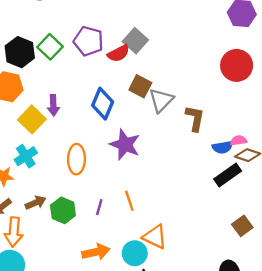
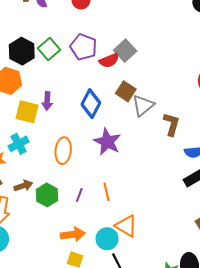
yellow square: (32, 119) -> (27, 112), turned -35

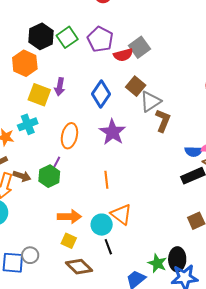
brown L-shape: (172, 124) -> (163, 121), moved
brown arrow: (23, 186) -> (22, 176), moved, turned 30
purple line: (79, 195) -> (56, 163), moved

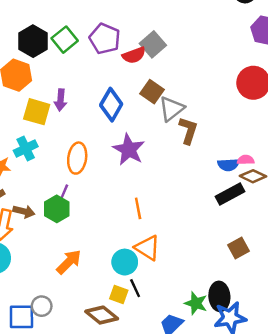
orange line: (106, 180) -> (138, 208), moved
orange arrow: (69, 217) -> (69, 262), moved, turned -40
yellow square: (69, 241) -> (119, 294), moved

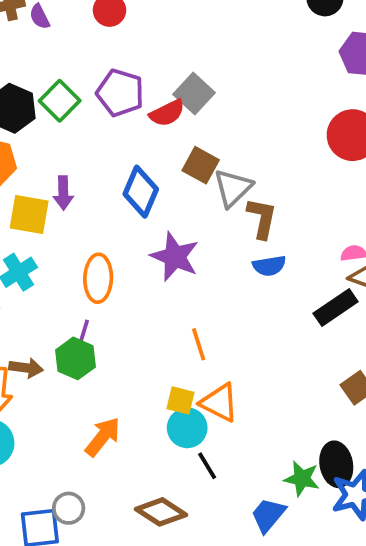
blue semicircle: (228, 165) -> (269, 266), moved
yellow square: (119, 294) -> (181, 400), moved

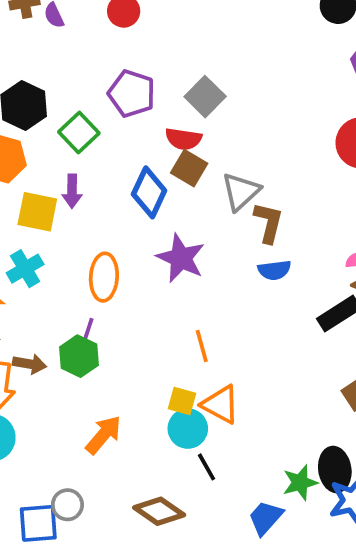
green square: (60, 101) -> (79, 132), moved
red semicircle: (167, 113) -> (183, 139), moved, turned 33
brown square: (201, 165) -> (189, 168), moved
green star: (302, 479) -> (300, 483), turned -30

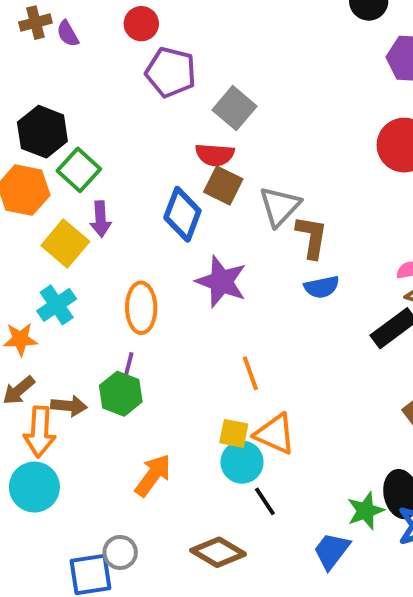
purple pentagon: (132, 94) -> (171, 72), moved
green square: (79, 132) -> (79, 170), moved
yellow square: (37, 212) -> (65, 243), turned 33

